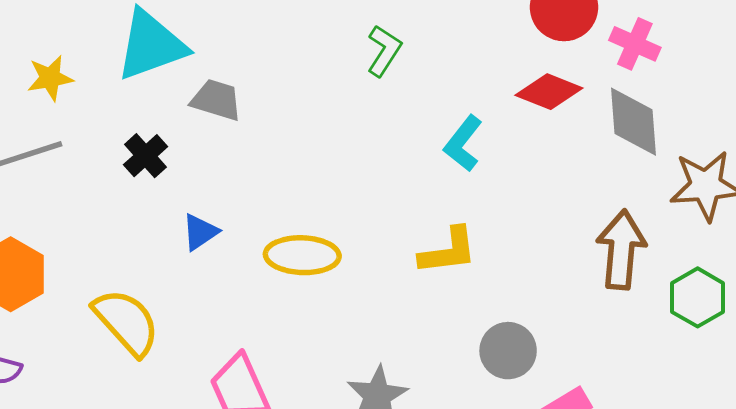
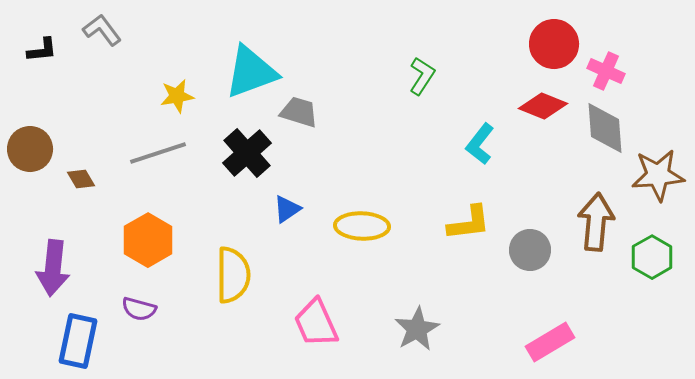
black cross: (146, 156) -> (247, 153), size x1.5
yellow semicircle: (126, 322) -> (233, 275), turned 42
gray circle: (508, 351) -> (530, 250), moved

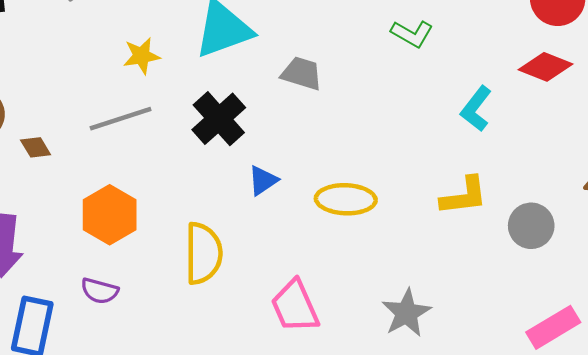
green L-shape: (422, 76) -> (412, 34), turned 87
gray trapezoid: (299, 112) -> (302, 73), moved

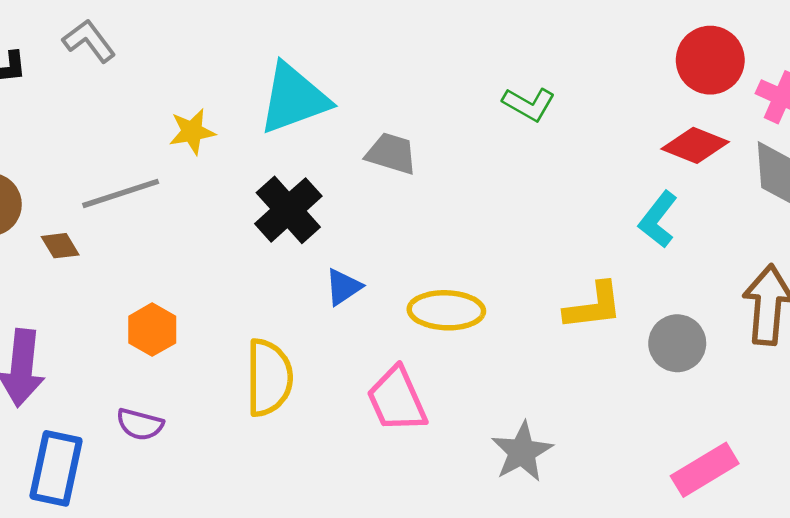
cyan L-shape: (476, 109) -> (658, 220), moved
gray line: (121, 119) -> (121, 193), moved
orange hexagon: (110, 215) -> (152, 330), size x0.7
pink trapezoid: (295, 306) -> (397, 400), moved

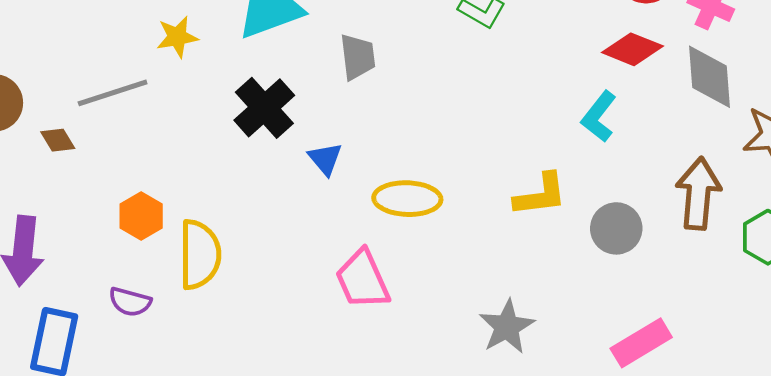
gray trapezoid: (391, 154) -> (358, 57), turned 66
blue triangle: (343, 287) -> (325, 159), moved, turned -36
yellow semicircle: (269, 378) -> (200, 255), moved
gray star: (522, 452) -> (507, 327), moved

